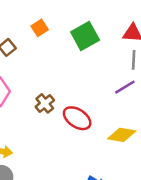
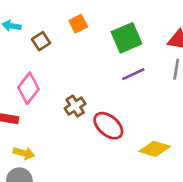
purple line: (125, 87) -> (133, 74), moved

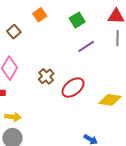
green square: (126, 38) -> (77, 20), size x0.7
red ellipse: (108, 126) -> (73, 88), turned -70

